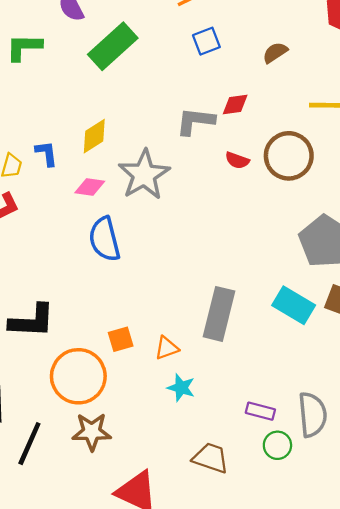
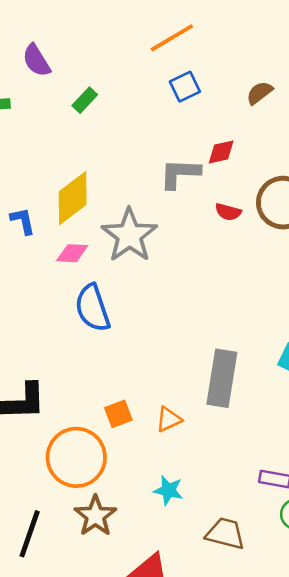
green rectangle: (113, 46) -> (85, 100), size x0.5
yellow diamond: (94, 136) -> (73, 198), size x1.4
cyan star: (181, 388) -> (168, 490), moved
brown star: (92, 432) -> (95, 516), turned -30

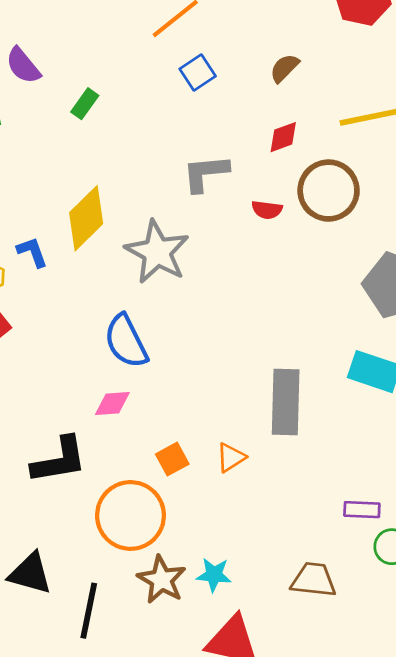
red diamond: (221, 152) -> (283, 137), moved
pink diamond: (72, 253) -> (112, 403), moved
cyan star: (168, 490) -> (214, 575), moved

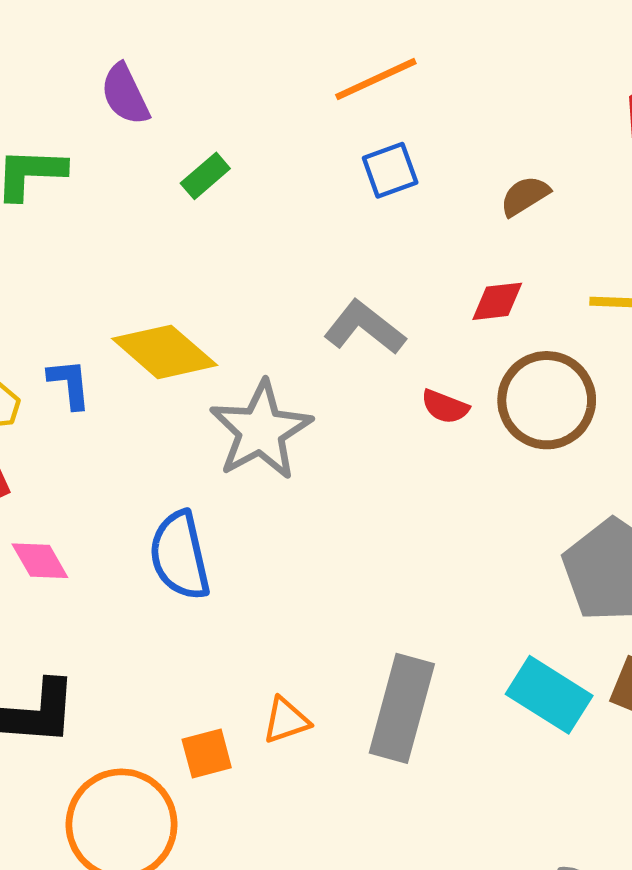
gray L-shape: (205, 173) -> (365, 327), turned 30
yellow diamond: (86, 218) -> (165, 352), turned 72
pink diamond: (112, 403) -> (40, 561), moved, turned 51
orange triangle: (231, 457) -> (286, 720), moved

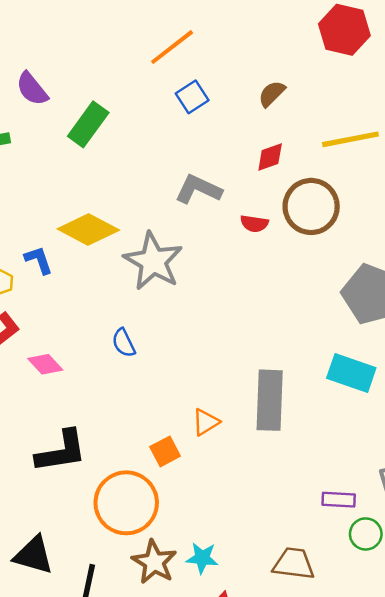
green rectangle: (205, 176) -> (88, 124), size x1.6
blue semicircle: (180, 556) -> (124, 343), size x0.6

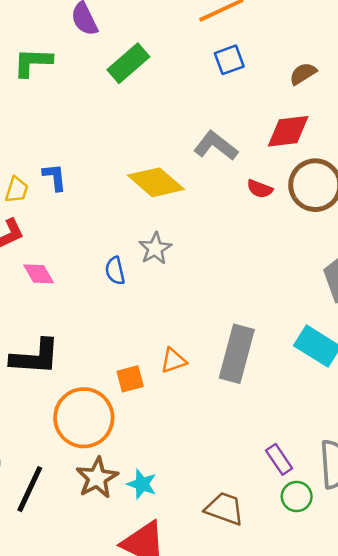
red diamond: (270, 157) -> (288, 131), size x1.5
yellow diamond: (88, 230) -> (156, 182), moved
gray star: (153, 261) -> (155, 248), moved, size x0.6
purple rectangle: (339, 500) -> (279, 459), turned 40

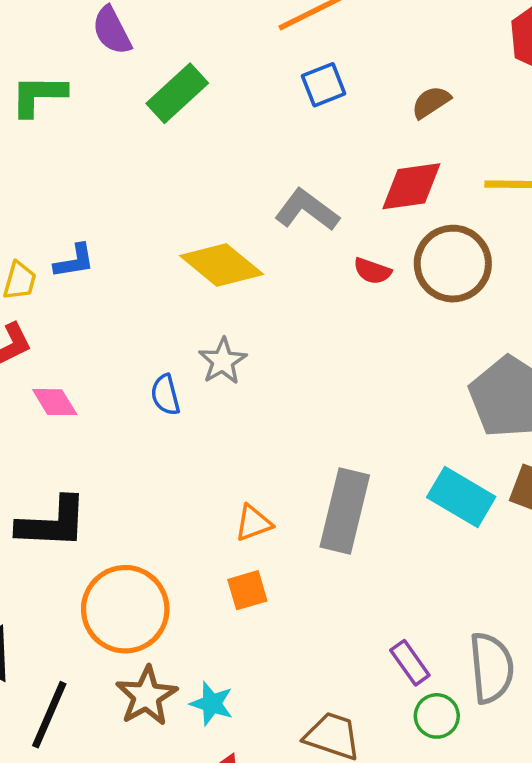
blue L-shape: (55, 177) -> (74, 261), turned 88
orange square: (130, 379) -> (247, 590), moved

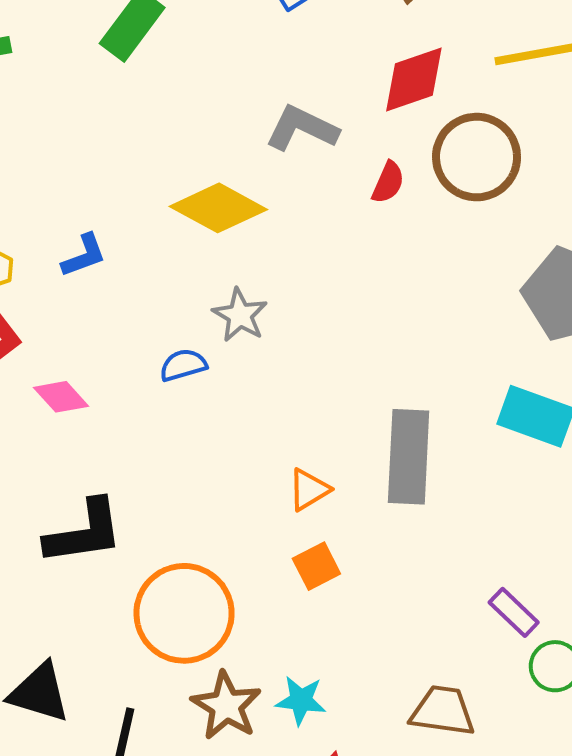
blue L-shape: (74, 261) -> (84, 255), moved
red semicircle: (372, 271) -> (388, 182), turned -75
blue semicircle: (165, 395) -> (183, 365), turned 99

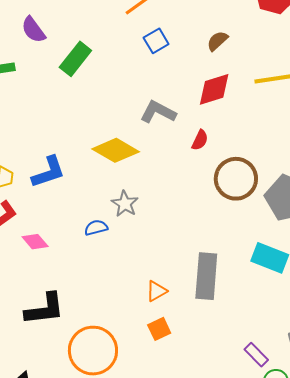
brown circle: (477, 157) -> (236, 179), moved
blue L-shape: (84, 255) -> (48, 172), size x1.5

